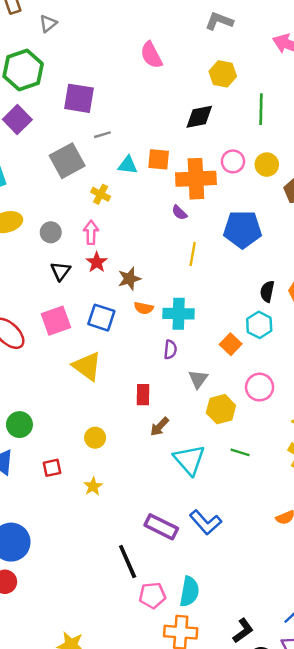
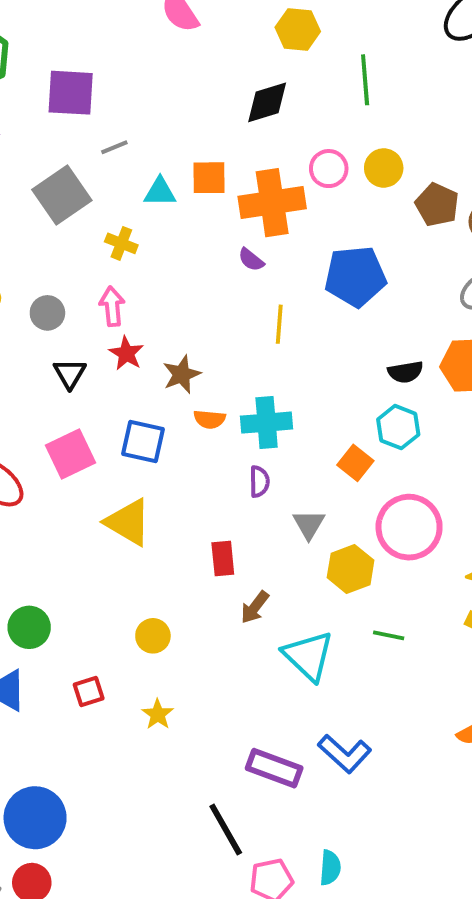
black semicircle: (267, 291) -> (405, 372), turned -105
pink circle: (260, 387) -> (409, 527), size x1.4
cyan semicircle: (189, 592) -> (330, 868), size x0.7

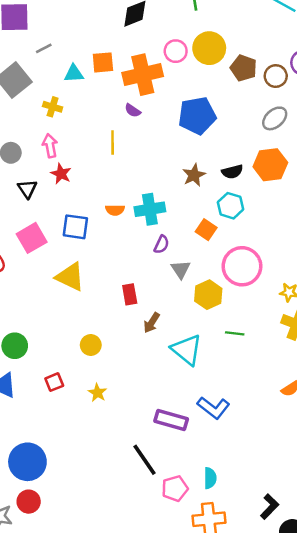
yellow circle: (384, 168) -> (209, 48), size x1.4
yellow line: (279, 324) -> (113, 143), moved
brown star: (182, 374) -> (194, 175), moved
purple semicircle: (259, 482) -> (161, 244), moved, turned 30

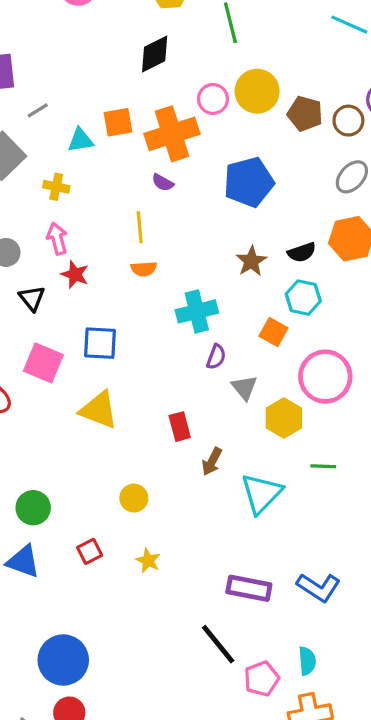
orange semicircle: (115, 210) -> (144, 269), moved
pink square: (32, 238) -> (43, 363), turned -32
cyan triangle: (187, 350) -> (261, 493), turned 40
blue L-shape: (214, 408) -> (319, 587), moved

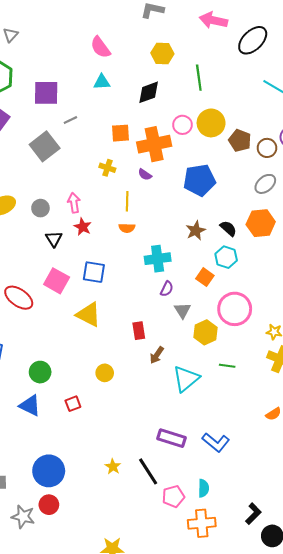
cyan triangle: (80, 140) -> (102, 82), moved
yellow cross: (56, 187) -> (107, 168), moved
black semicircle: (302, 252) -> (228, 228), turned -126
yellow star: (148, 561) -> (113, 467), moved

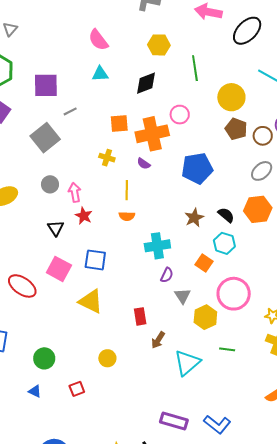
yellow circle: (211, 123) -> (231, 97), moved
gray circle: (40, 208) -> (50, 184), moved
blue triangle: (30, 405) -> (35, 391), size x0.6

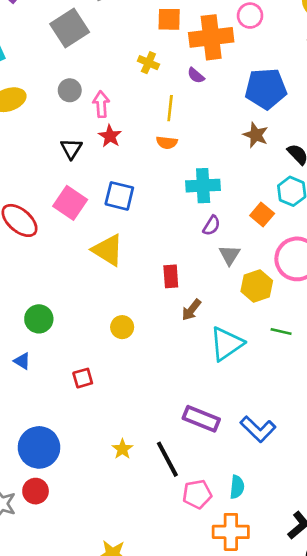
brown star: (194, 218) -> (256, 135), moved, turned -30
red square: (77, 389) -> (83, 378), moved

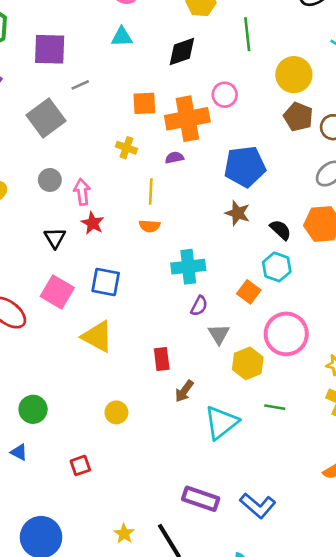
purple semicircle: (196, 75) -> (174, 158), turned 132

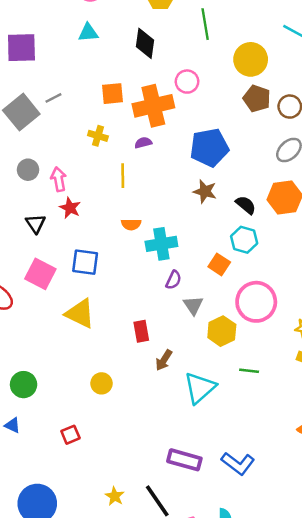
black diamond: (182, 52) -> (145, 43), turned -60
gray line: (80, 85) -> (53, 98), moved
orange semicircle: (150, 226) -> (131, 224), moved

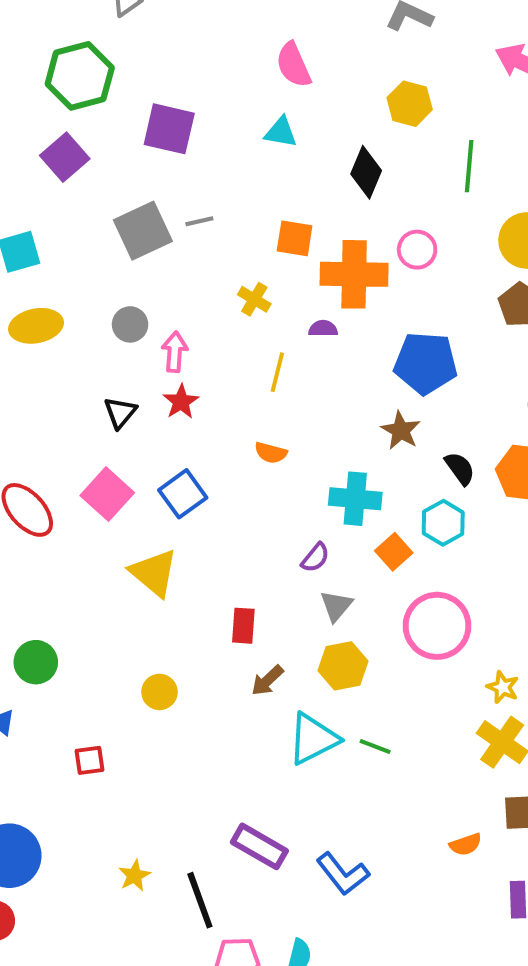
cyan cross: (161, 244) -> (355, 499), moved
blue square: (85, 262) -> (183, 494), turned 32
yellow hexagon: (222, 331) -> (343, 666), moved
green line: (249, 371) -> (375, 746), moved

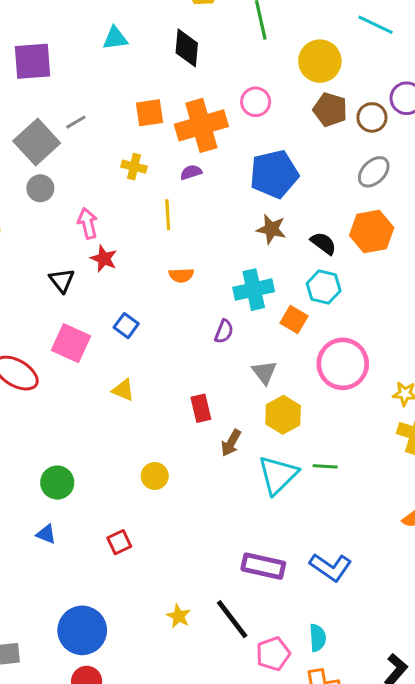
pink circle: (417, 250) -> (256, 102), moved
gray circle: (130, 324) -> (40, 188), moved
blue square: (183, 494) -> (126, 326), size x0.7
purple semicircle: (315, 558) -> (224, 331), moved
yellow triangle: (154, 573) -> (123, 390), size x0.6

